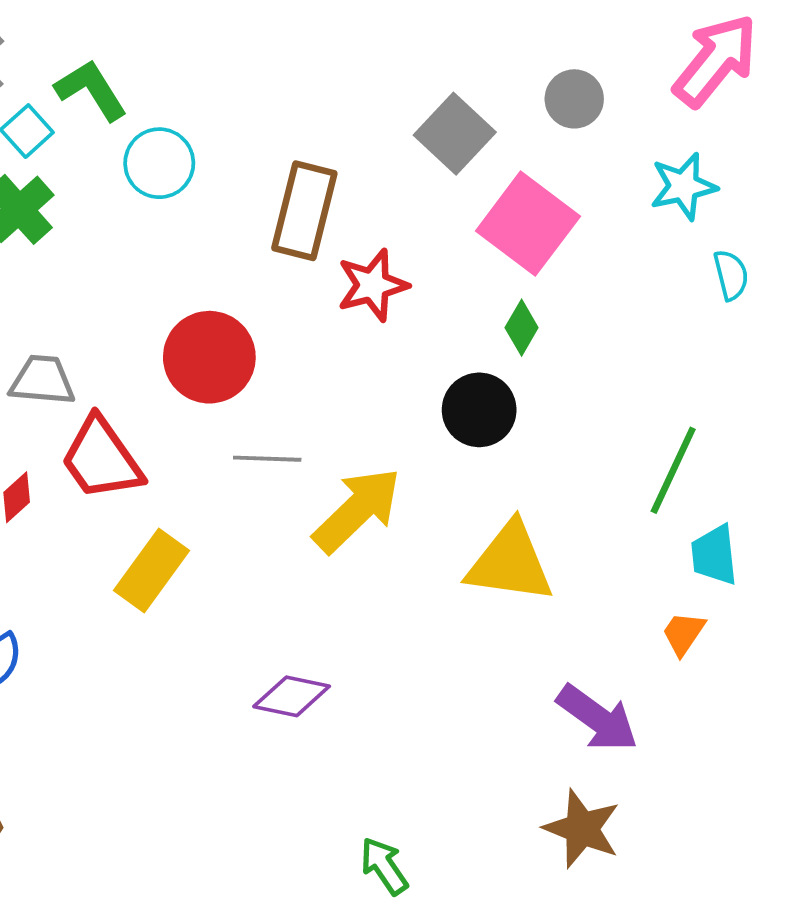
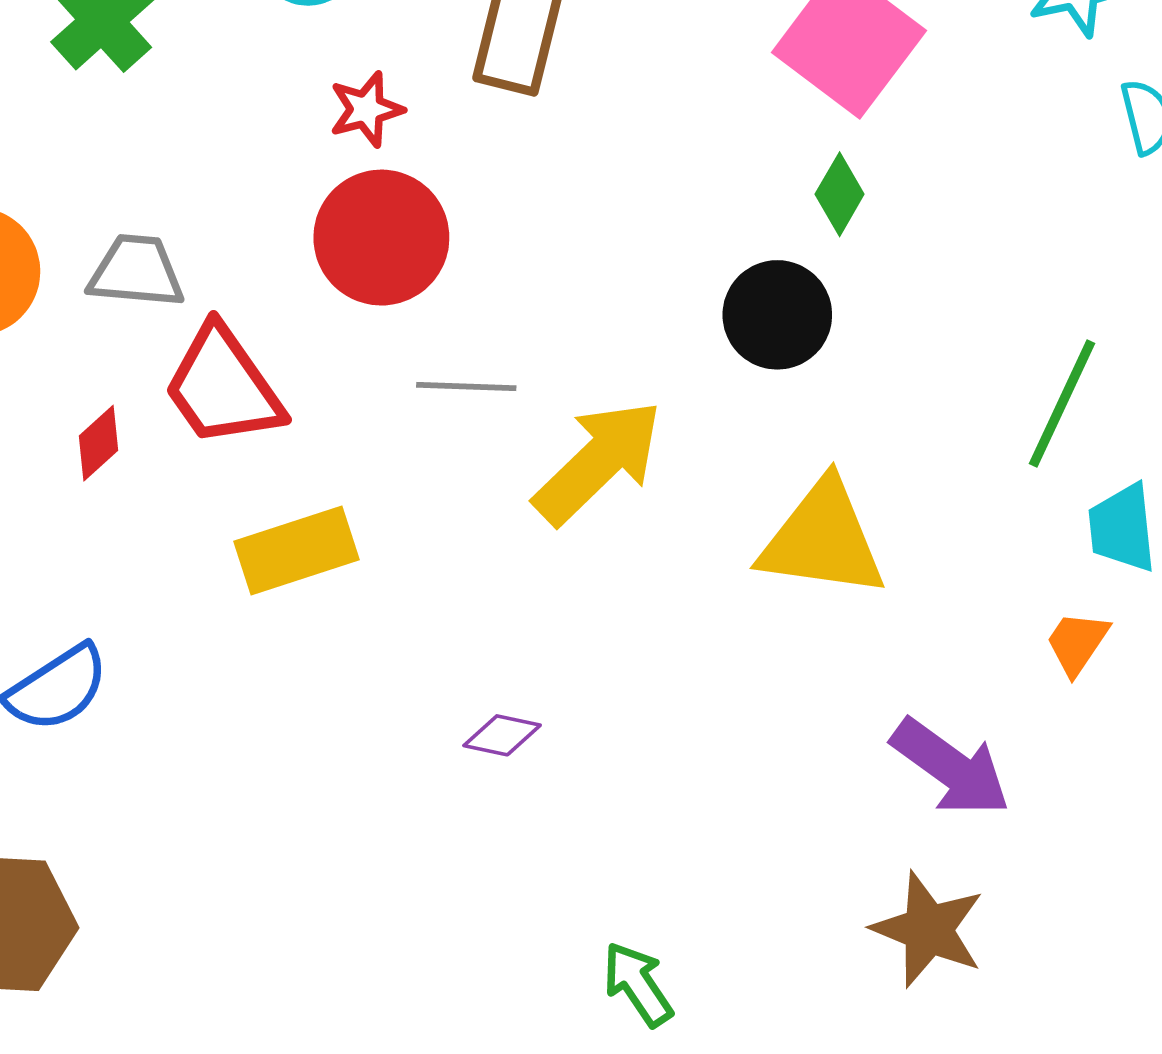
red star: (373, 285) -> (366, 109), moved, size x0.7
yellow rectangle: (152, 570) -> (297, 551), turned 36
purple diamond: (292, 696) -> (502, 735), size x0.7

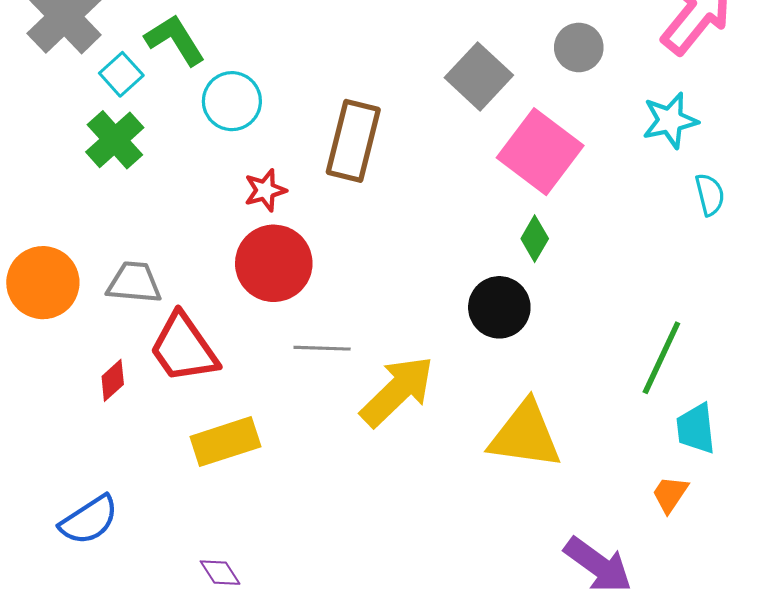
purple diamond: (502, 735) -> (220, 573), moved, turned 45

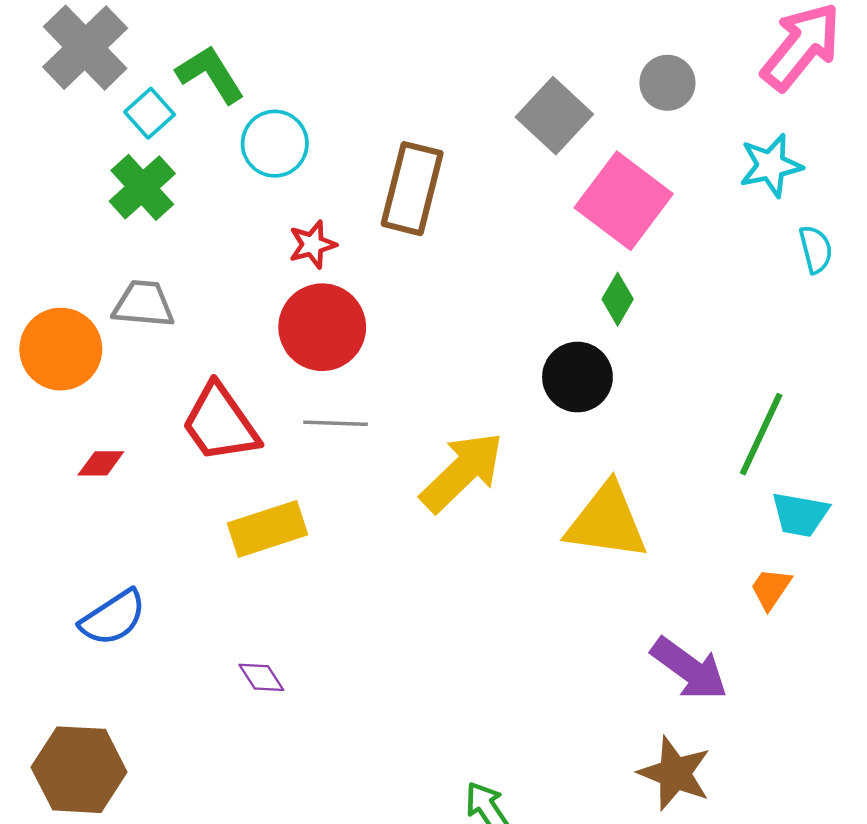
gray trapezoid: (134, 283) -> (143, 304), moved
gray line: (322, 348) -> (336, 423), moved
red diamond: (113, 380) -> (101, 463), moved, turned 42
cyan trapezoid: (696, 429) -> (800, 514), turned -74

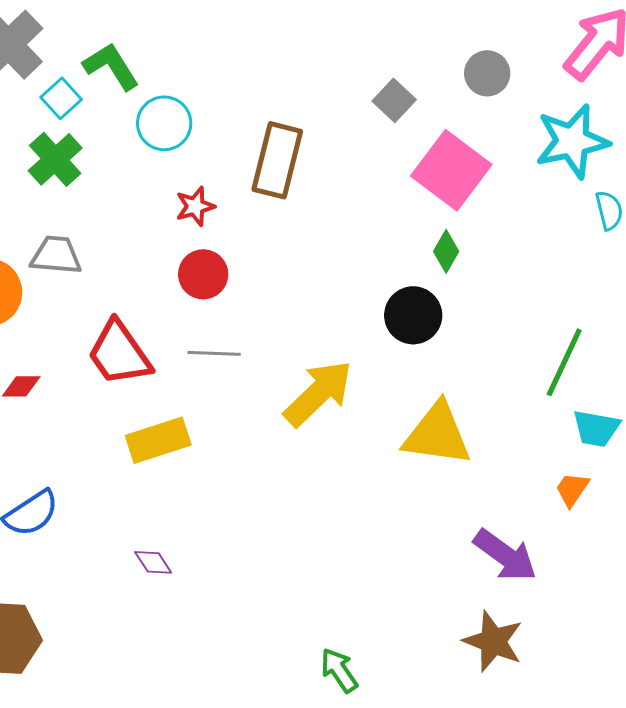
gray square: (554, 116) -> (394, 100), size x0.7
cyan star: (771, 165) -> (572, 141), size x1.4
red circle: (322, 327) -> (203, 274), size x0.7

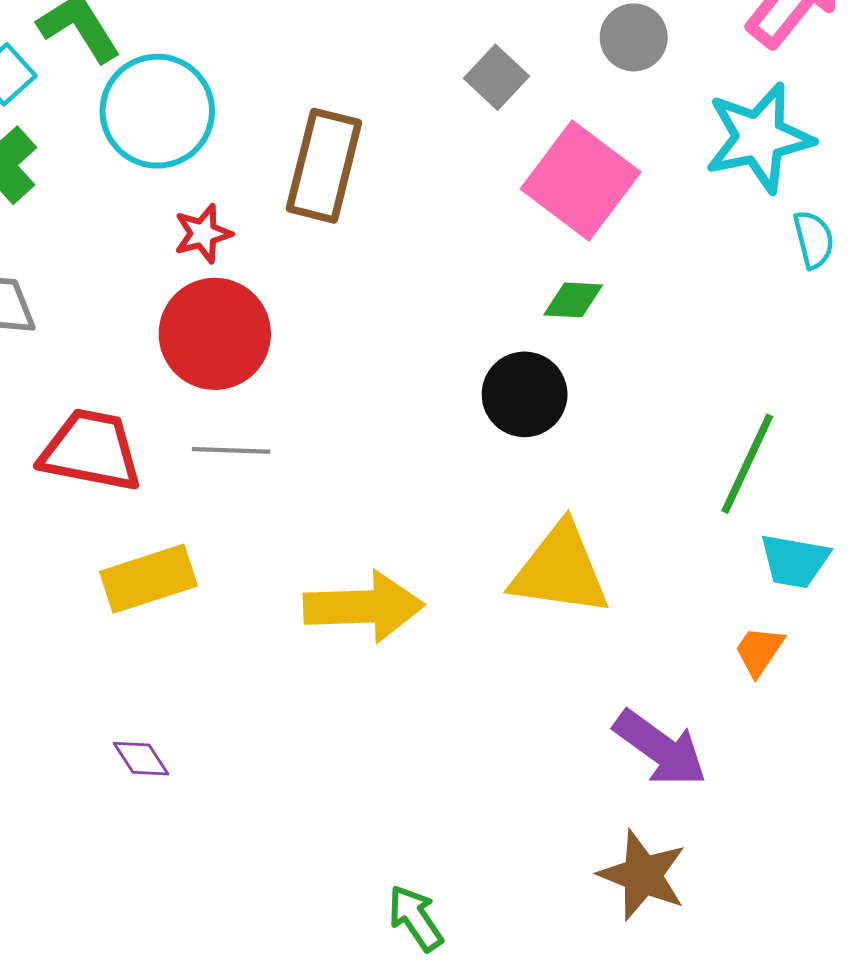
cyan circle: (164, 123) -> (157, 111), size x1.4
green diamond: (446, 251) -> (573, 300), turned 63
red circle: (203, 274) -> (215, 334), size x1.5
red trapezoid: (119, 353) -> (91, 450), turned 136
yellow arrow: (318, 393) -> (364, 607), moved, turned 42

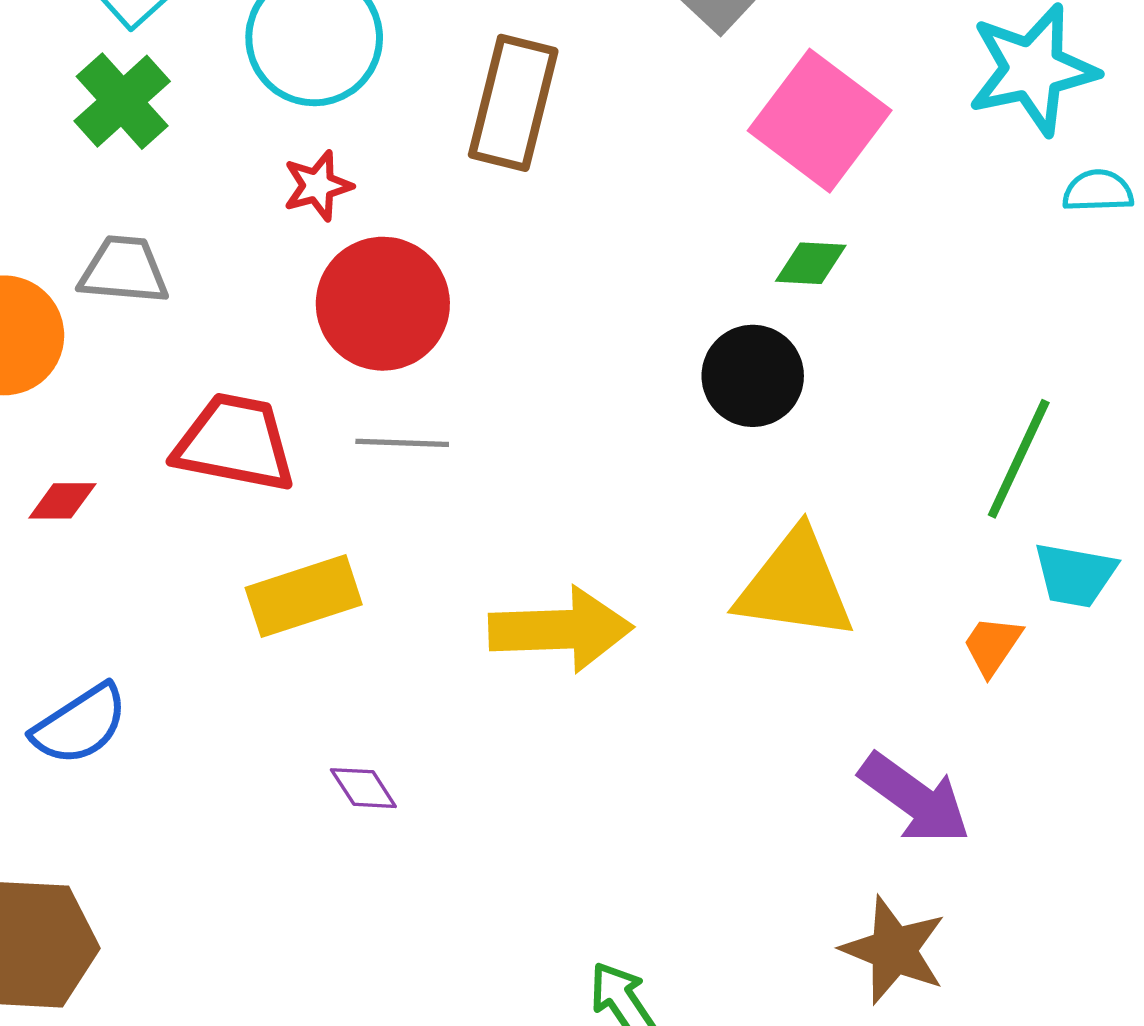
red star: (203, 234) -> (318, 186), moved
cyan semicircle: (814, 239) -> (1098, 191), turned -78
orange trapezoid: (759, 651) -> (992, 645), moved
purple diamond: (141, 759) -> (363, 788), moved

